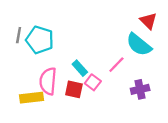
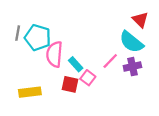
pink semicircle: (48, 81) -> (54, 54), moved
purple cross: (140, 89) -> (132, 67), moved

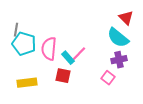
cyan pentagon: (38, 38) -> (24, 44), moved
pink line: (110, 61) -> (79, 54), moved
pink square: (88, 78) -> (108, 78), moved

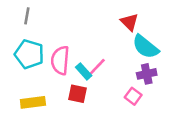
red triangle: (126, 18) -> (129, 22), moved
gray line: (16, 30) -> (27, 16), moved

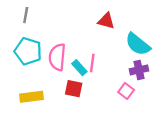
red triangle: (129, 22) -> (106, 21), moved, turned -30
pink line: (97, 67) -> (92, 63), turned -36

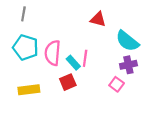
red square: (74, 89) -> (68, 82), turned -35

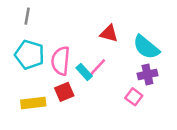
red triangle: (98, 19) -> (109, 34), moved
pink line: (85, 58) -> (98, 67), turned 35
red square: (68, 82) -> (64, 92), moved

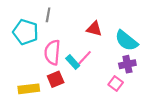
gray line: (27, 16) -> (48, 15), moved
cyan pentagon: (30, 55) -> (26, 32), moved

